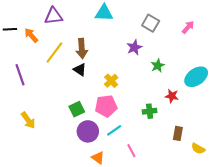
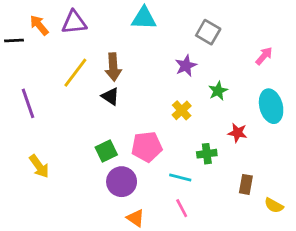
pink arrow: (188, 27) -> (264, 56), moved
orange arrow: (31, 35) -> (39, 25), moved
cyan ellipse: (196, 77) -> (271, 106), turned -70
yellow cross: (111, 81) -> (182, 110), moved
cyan line: (114, 130) -> (180, 177), moved, turned 49

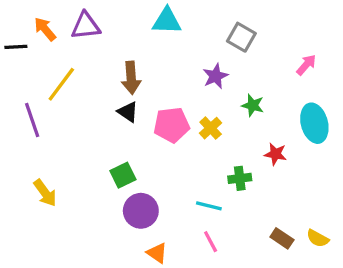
yellow line: (75, 73) -> (61, 84), moved
green star: (218, 91) -> (253, 105), turned -30
pink pentagon: (147, 147) -> (172, 125), moved
brown rectangle: (246, 184) -> (282, 238), moved, turned -66

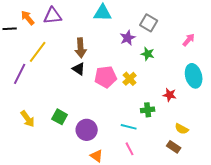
purple star: (215, 76) -> (128, 38), moved
green star: (253, 105) -> (148, 54), moved
purple line: (32, 120) -> (20, 74), turned 45
green square: (123, 175) -> (60, 117), moved, turned -35
yellow semicircle: (318, 238) -> (182, 129), moved

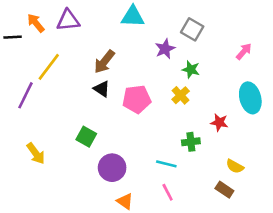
brown arrow: (81, 48) -> (104, 62), turned 42
yellow cross: (130, 79) -> (181, 95), moved
green square: (60, 117) -> (86, 137), moved

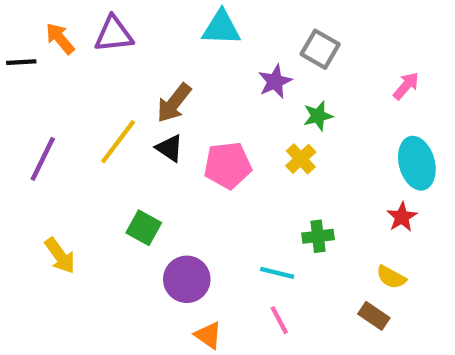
yellow line: (49, 67) -> (118, 142), moved
green star: (191, 69) -> (318, 116), turned -30
red star: (219, 122) -> (402, 217), moved, turned 30

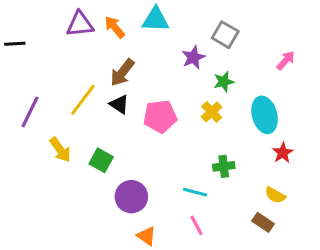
orange arrow: (60, 38) -> (115, 27), moved
cyan ellipse: (417, 163) -> (265, 115), moved
yellow arrow: (60, 256) -> (60, 150), moved

